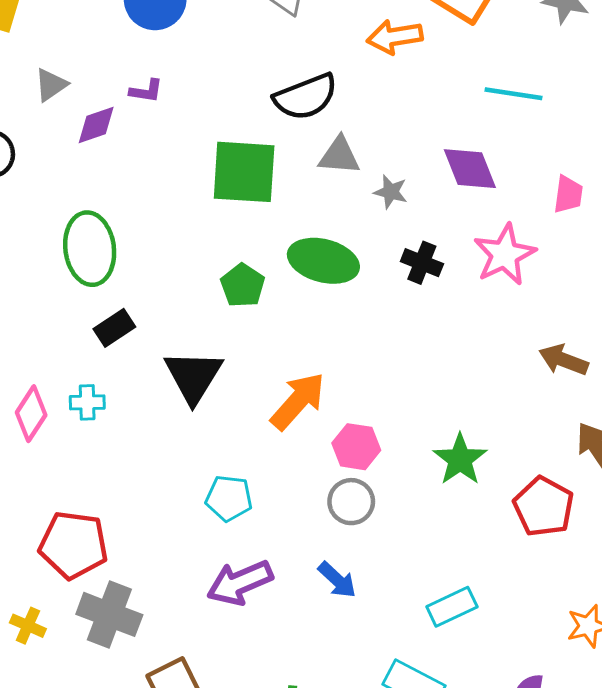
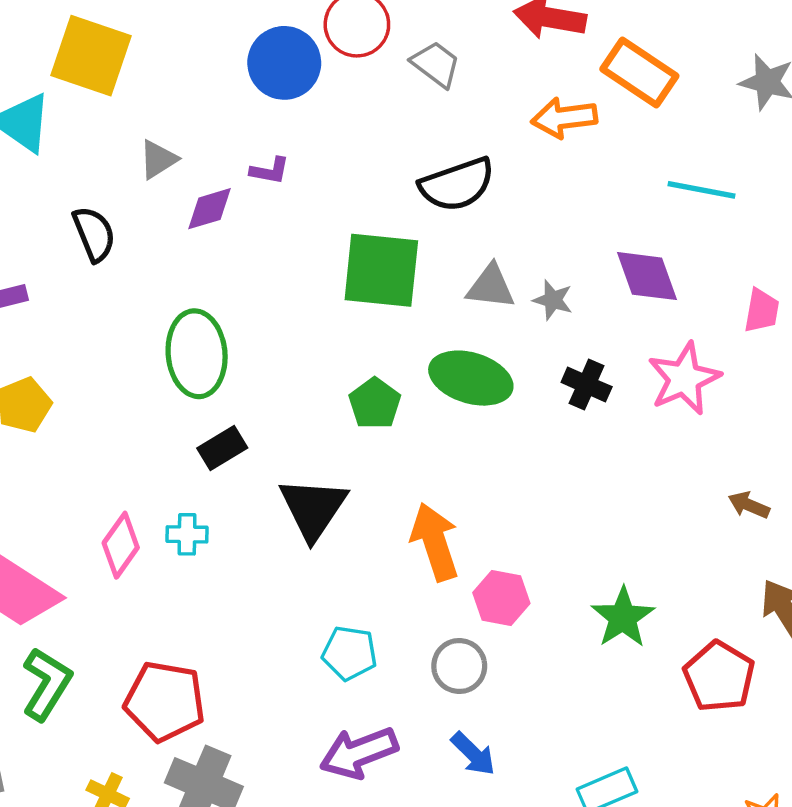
gray triangle: (339, 156) -> (491, 287), moved
brown arrow: (564, 360) -> (749, 505), size x0.7
orange arrow: (298, 401) -> (435, 542), turned -62
gray circle: (351, 502) -> (459, 666), moved

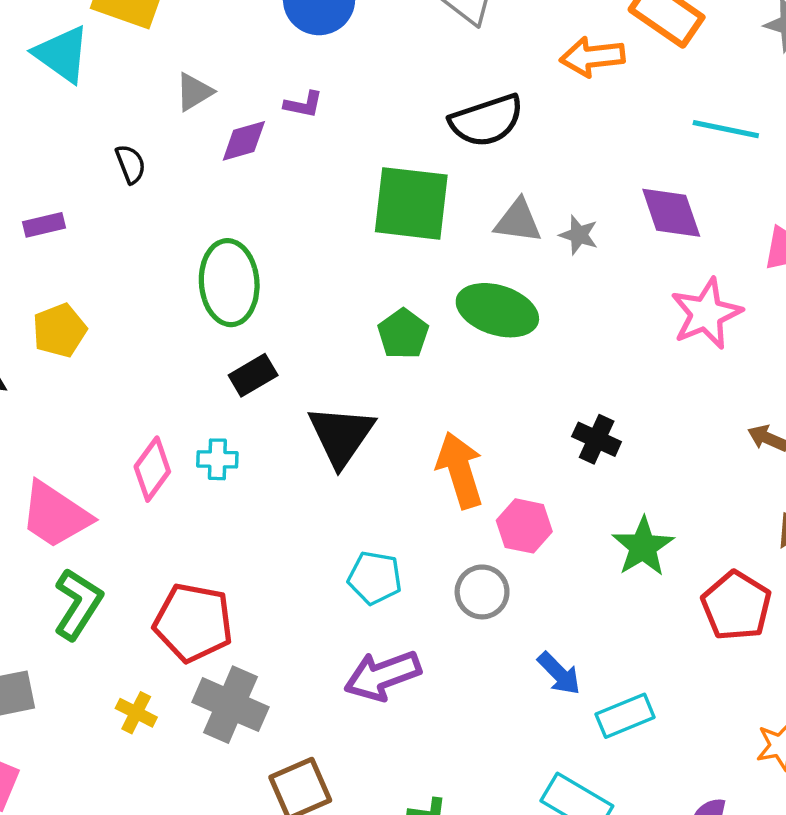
black semicircle: (94, 234) -> (131, 164), size x0.7
black cross: (587, 385) -> (597, 439), moved
blue arrow: (473, 754) -> (559, 673), moved

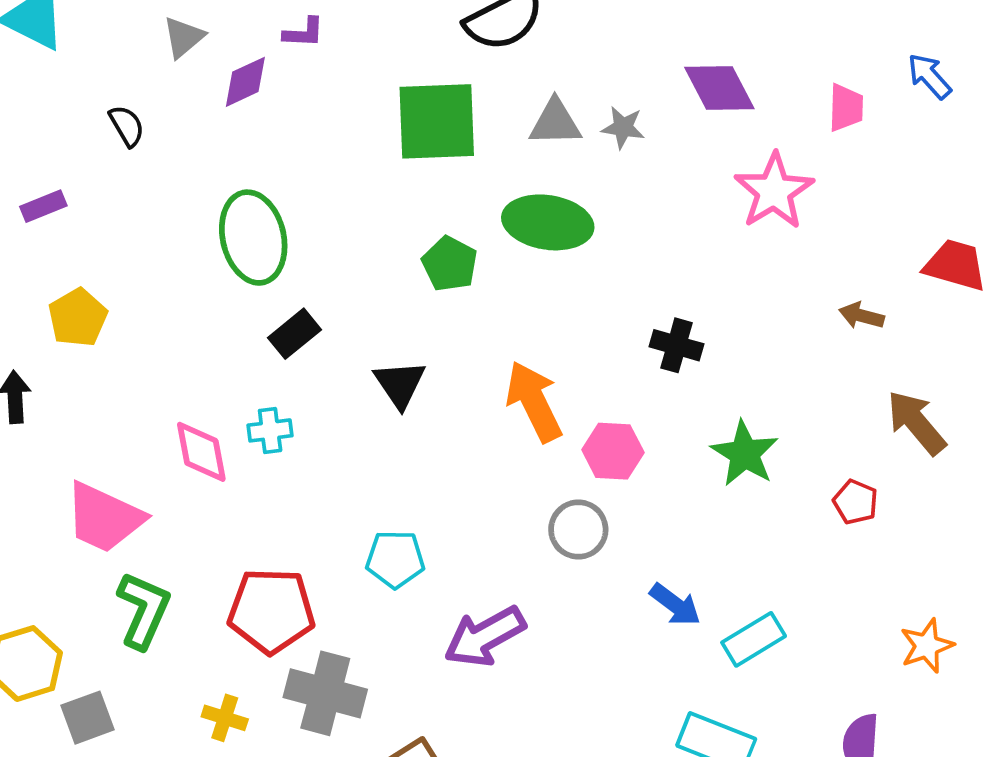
black triangle: (341, 436) -> (400, 384), size x0.7
pink diamond: (152, 469) -> (201, 452), turned -38
cyan pentagon: (375, 578) -> (395, 559), moved
red pentagon: (736, 606) -> (855, 502), size x0.6

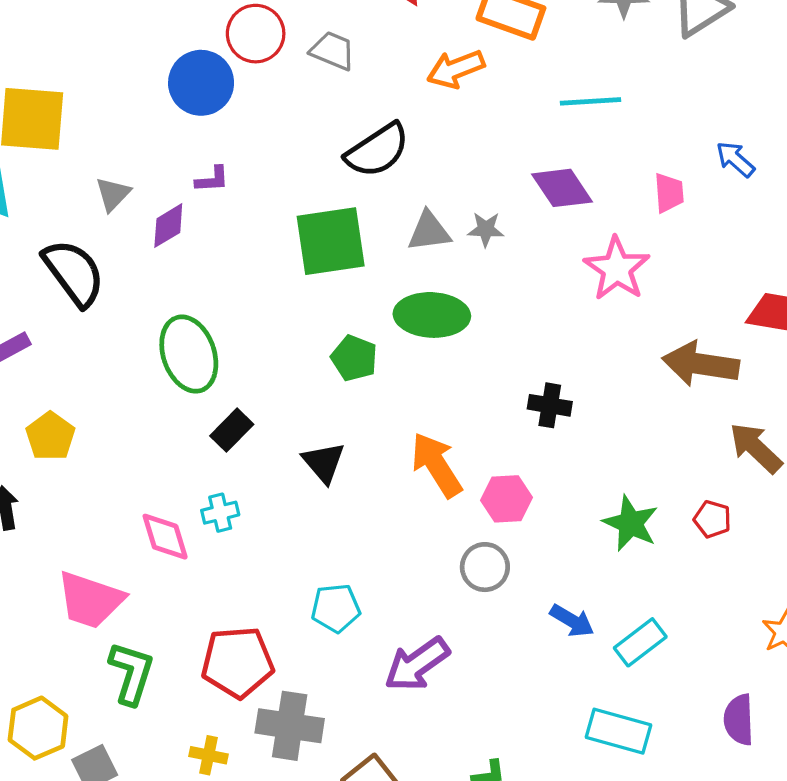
black semicircle: (127, 126) -> (74, 273), size x2.0
brown arrow: (861, 316) -> (701, 364), size x2.0
green star: (745, 454) -> (631, 523), moved

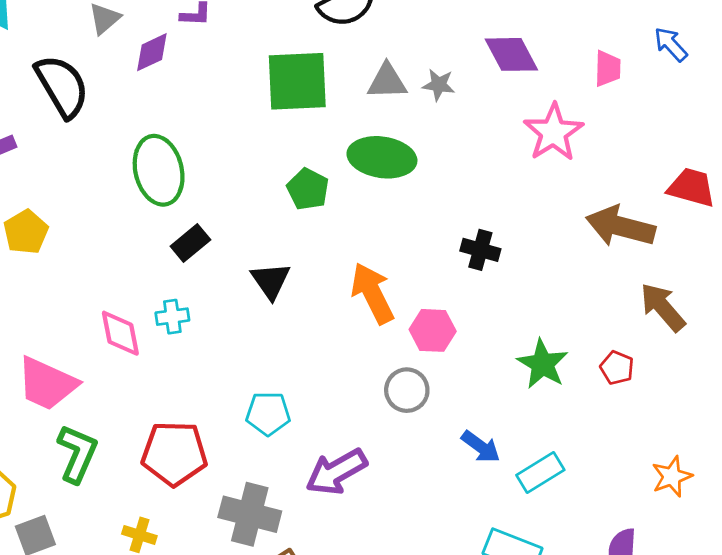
gray cross: (290, 726) -> (250, 514), moved

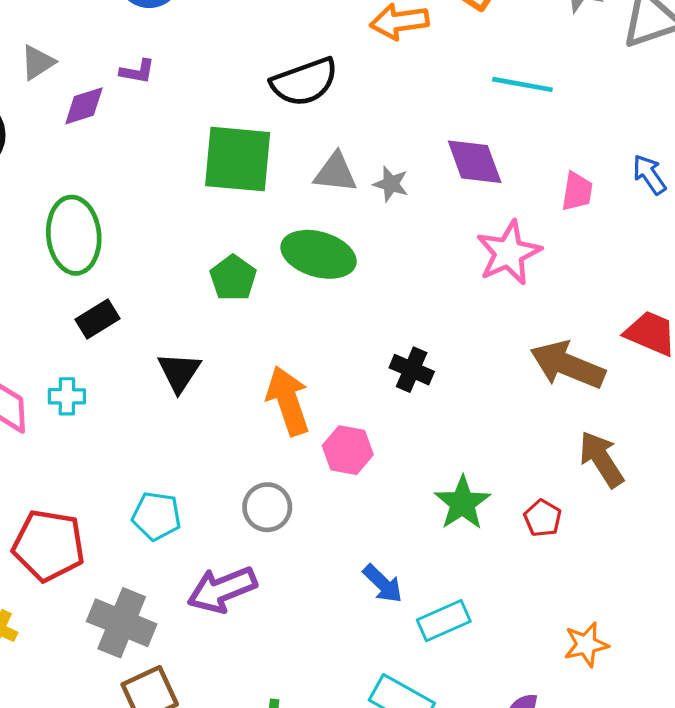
gray circle: (407, 390) -> (267, 507), moved

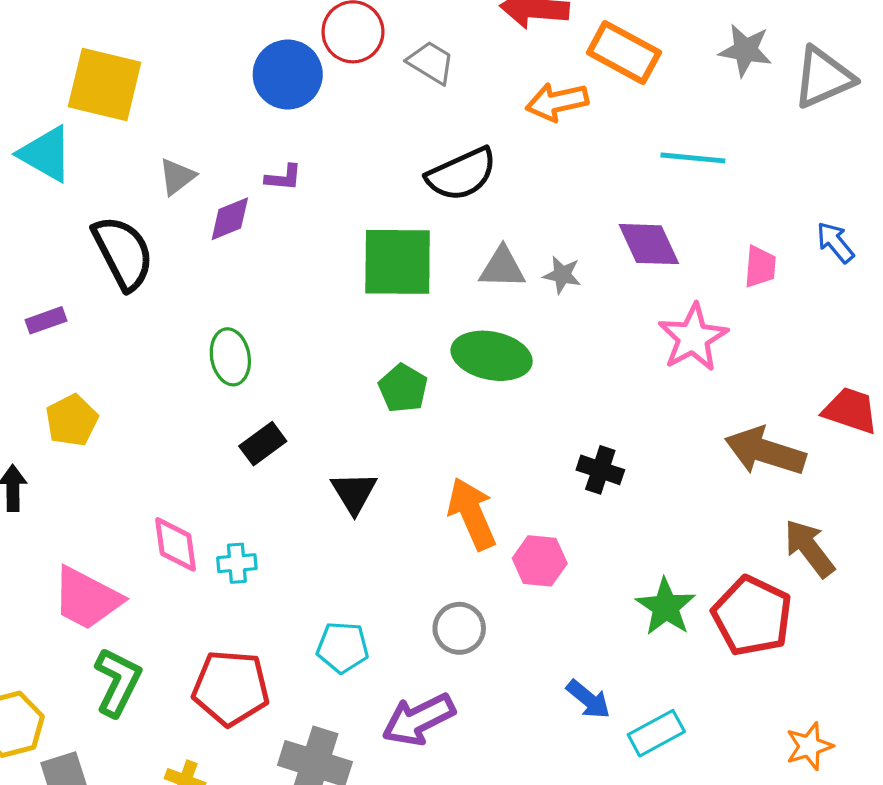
green ellipse: (74, 235) -> (230, 357), size x0.7
cyan cross: (67, 396) -> (237, 563), moved
red pentagon: (543, 518) -> (752, 616), size x2.0

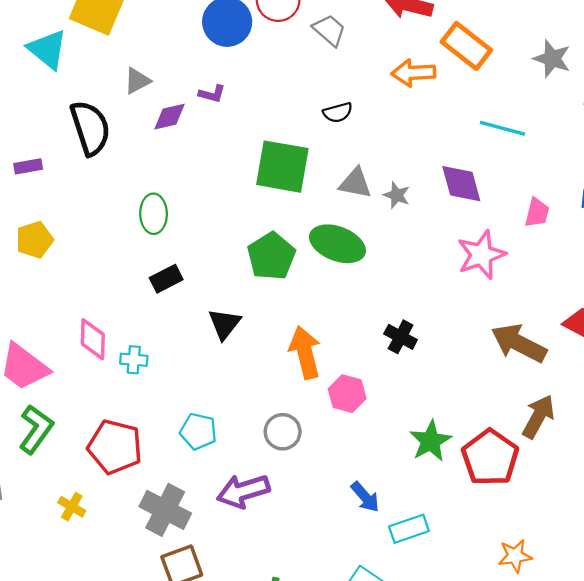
black semicircle: (462, 174) -> (338, 112), size x0.6
green pentagon: (403, 388) -> (271, 256), size x1.4
brown arrow: (809, 548) -> (538, 417), turned 57

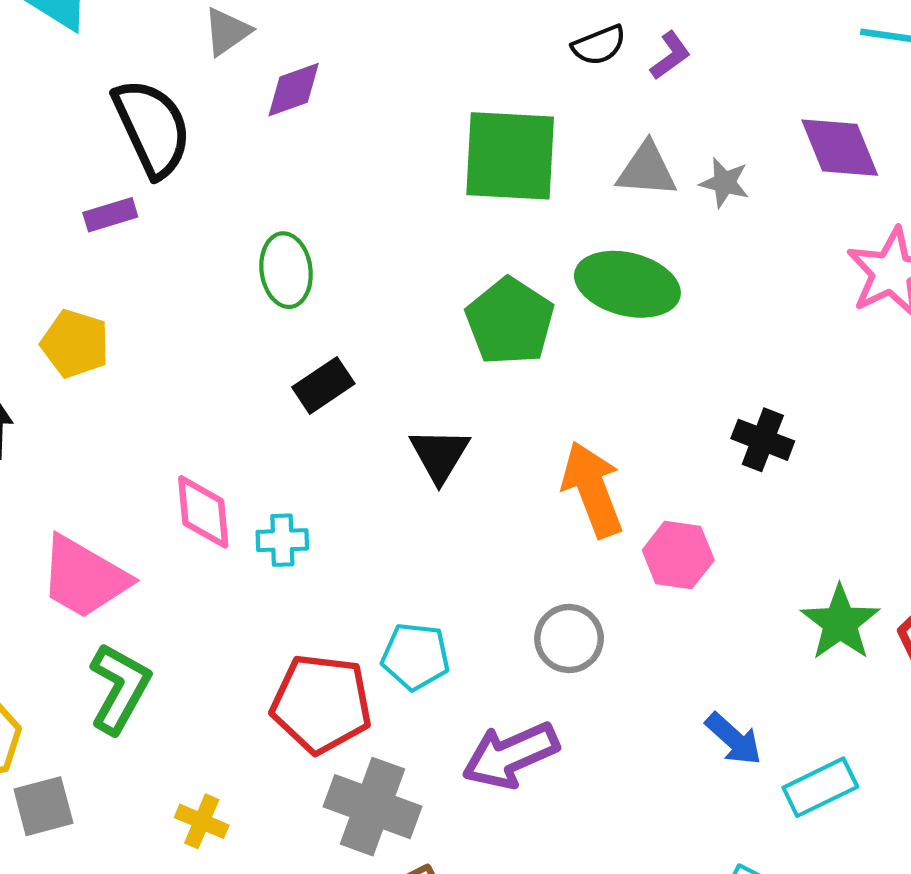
purple L-shape: (212, 94) -> (670, 56), moved, turned -44
purple rectangle: (28, 166) -> (110, 215), moved
yellow pentagon: (34, 240) -> (75, 344), turned -30
red pentagon: (115, 447) -> (321, 704), moved

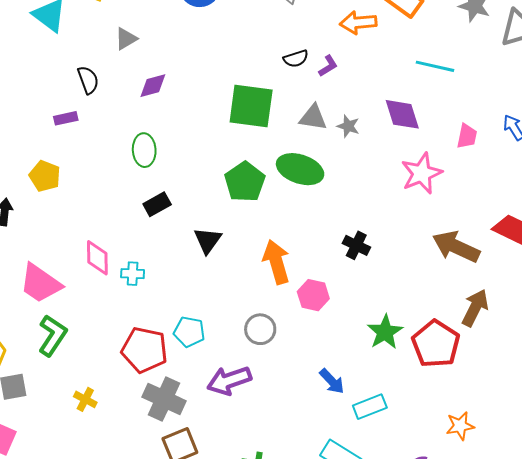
purple diamond: (294, 90) -> (153, 86), moved
black semicircle: (152, 128) -> (88, 80), size x0.6

